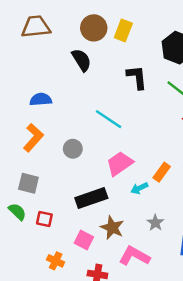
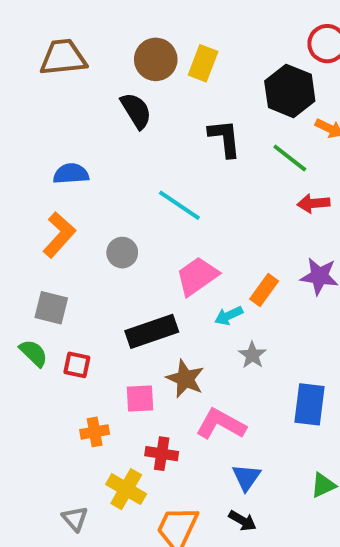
gray star: (155, 223) -> (252, 355), moved
pink square: (84, 240) -> (140, 398), turned -30
orange cross: (56, 261) -> (95, 432), turned -35

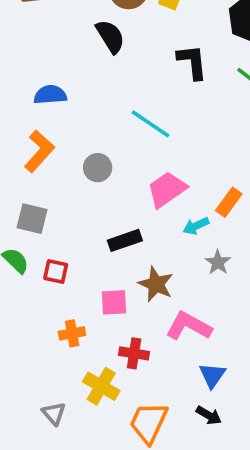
black rectangle: (152, 331) -> (125, 240), size x0.7

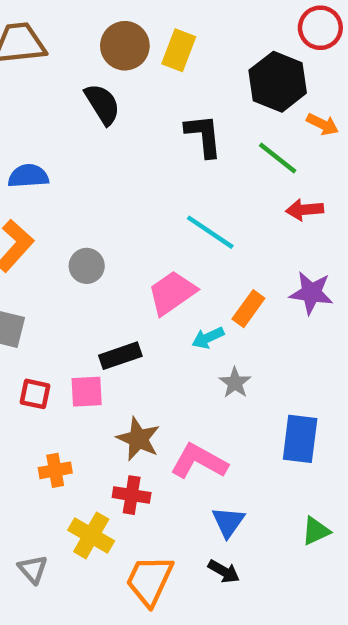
cyan line: (150, 124) -> (210, 232), moved
brown star: (156, 284) -> (138, 439), moved
pink square: (114, 302) -> (87, 392), moved

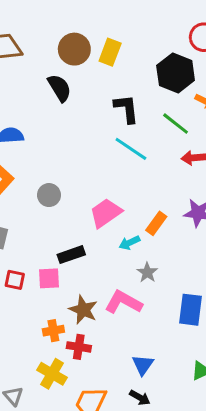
cyan line: (210, 232) -> (131, 149), moved
pink L-shape: (199, 461) -> (123, 302), moved
orange cross: (55, 470) -> (53, 331), moved

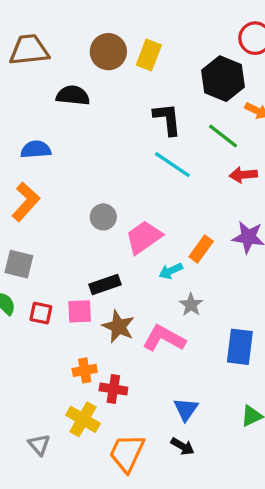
black semicircle: (59, 88) -> (73, 95), moved, turned -52
gray circle: (49, 195) -> (103, 217), moved
brown star: (83, 310) -> (118, 327), moved

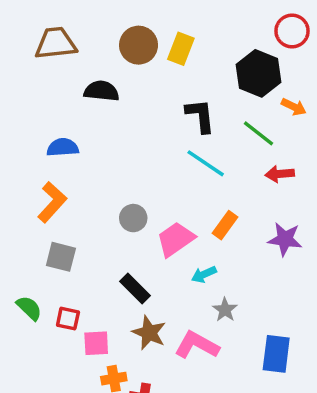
orange rectangle: (201, 249) -> (225, 225), moved
gray square: (19, 264) -> (61, 257), moved
black rectangle: (105, 284) -> (135, 289), turned 64
pink square: (80, 311) -> (96, 343), moved

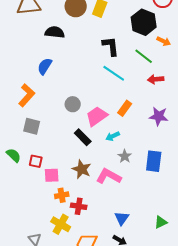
blue semicircle: (63, 147) -> (45, 66), moved, turned -54
black rectangle: (135, 289) -> (83, 137), moved
blue rectangle: (276, 354) -> (154, 161), moved

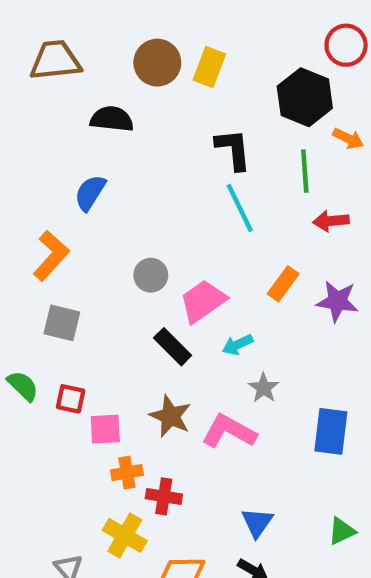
green line: (144, 56) -> (305, 171), turned 48
cyan line: (114, 73) -> (240, 208), turned 30
orange rectangle: (125, 108) -> (283, 284), moved
blue rectangle: (154, 161) -> (331, 431), moved

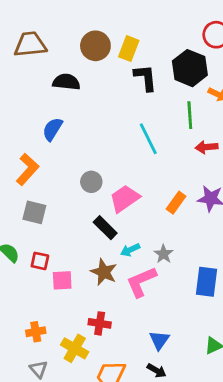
black L-shape: (233, 149) -> (145, 78), moved
orange rectangle: (283, 284) -> (176, 203), moved
cyan arrow: (238, 345) -> (130, 250), moved
pink L-shape: (229, 431) -> (141, 282), turned -52
orange cross: (127, 473) -> (36, 332), moved

